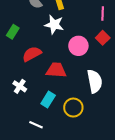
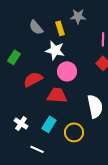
pink circle: (78, 46) -> (67, 71), moved
white cross: (20, 86) -> (21, 123), moved

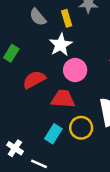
white star: (55, 50) -> (61, 45), turned 30
white cross: (21, 123) -> (15, 148), moved
yellow circle: (74, 132) -> (81, 128), moved

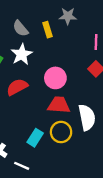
white star: (61, 45) -> (22, 54), moved
red trapezoid: (63, 99) -> (59, 105), moved

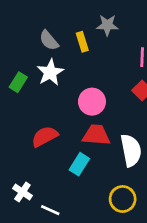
red semicircle: (17, 87) -> (45, 136), moved
yellow circle: (61, 132) -> (123, 199), moved
cyan rectangle: (35, 138) -> (79, 164), moved

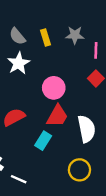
gray star: (107, 25) -> (75, 35), moved
red trapezoid: (96, 135) -> (57, 116), turned 115

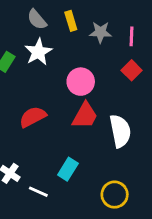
gray star: (75, 35) -> (100, 32), moved
cyan rectangle: (43, 141) -> (68, 169), moved
yellow circle: (79, 170) -> (115, 195), moved

